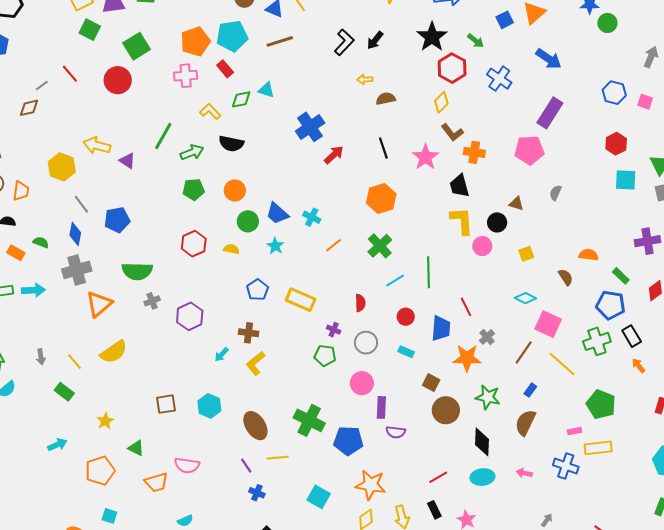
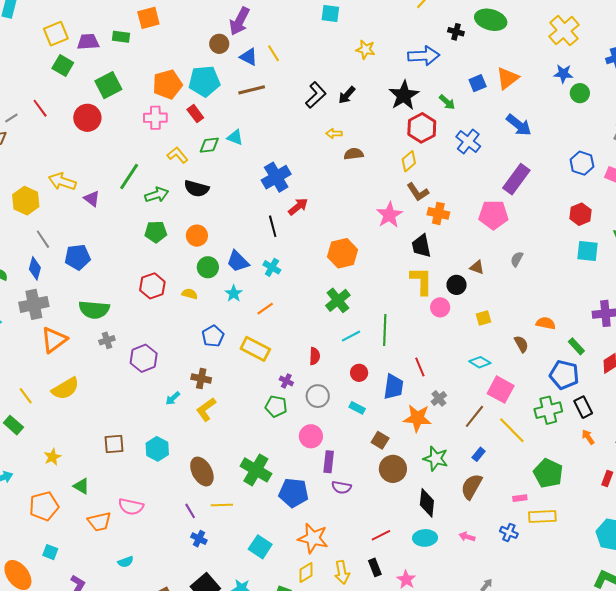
black line: (383, 148) -> (273, 226), moved
orange line: (334, 245) -> (265, 309), moved
blue cross: (566, 466) -> (509, 532), size x0.7

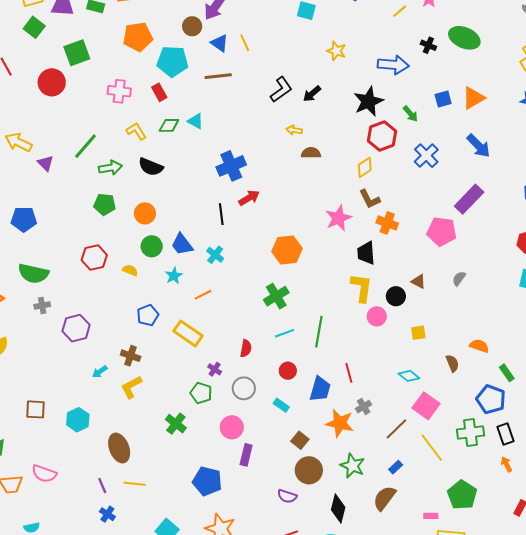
orange pentagon: (167, 84) -> (138, 37), moved
green cross: (256, 470) -> (176, 424), moved, size x0.7
purple semicircle: (341, 487) -> (287, 496), moved

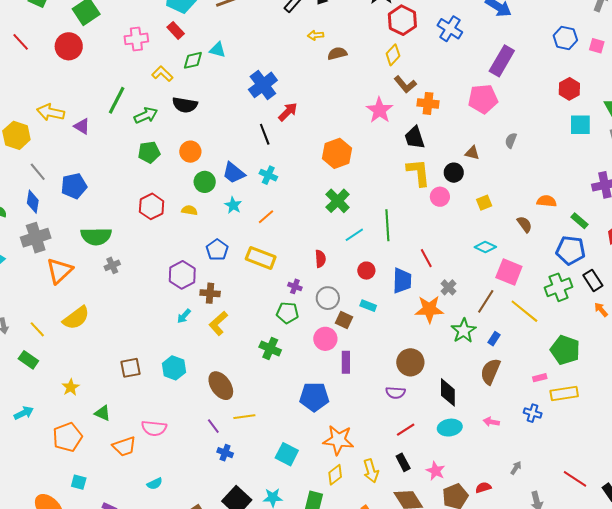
purple hexagon: (76, 328) -> (182, 275), moved
brown square: (300, 440) -> (344, 320), moved
green star: (353, 466) -> (464, 331), moved, turned 30

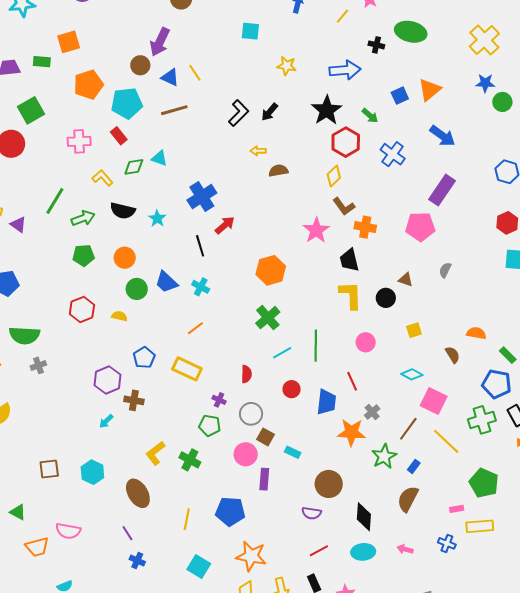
pink circle: (440, 197) -> (366, 342), moved
cyan star: (233, 205) -> (157, 218), moved
cyan rectangle: (368, 306) -> (293, 452), moved
yellow L-shape: (218, 323) -> (155, 453), moved
yellow line: (244, 417) -> (187, 519), moved, turned -75

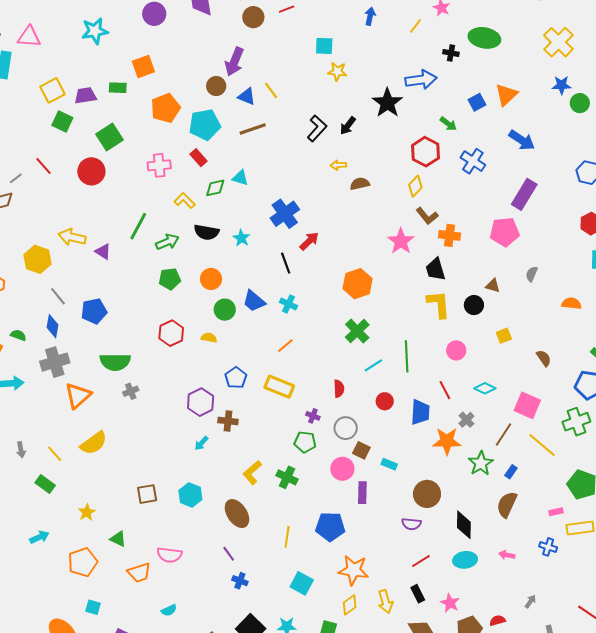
yellow star: (287, 66) -> (337, 72), moved
black star: (327, 110) -> (387, 103), moved
orange semicircle: (476, 333) -> (571, 303), moved
cyan diamond: (412, 374) -> (485, 388), moved

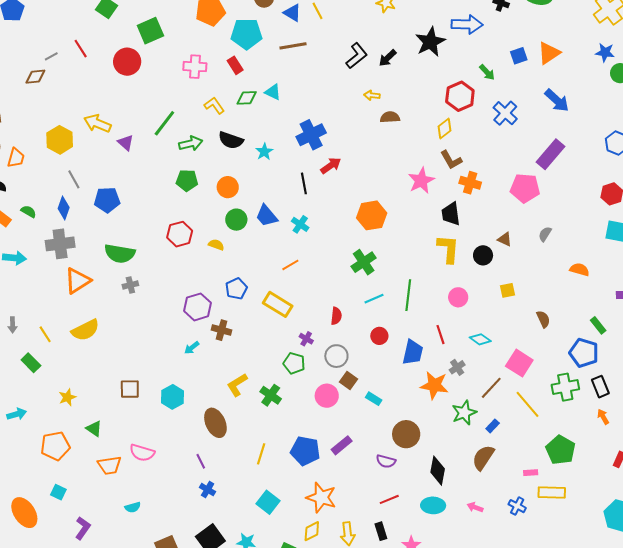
purple rectangle: (362, 493) -> (342, 445), moved, turned 40

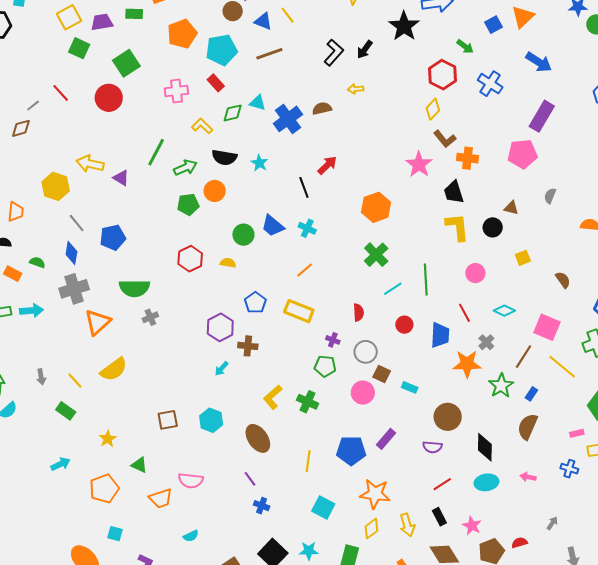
brown semicircle: (390, 117) -> (322, 108), moved
blue cross: (311, 135) -> (288, 119), moved
orange circle: (228, 187) -> (215, 191), moved

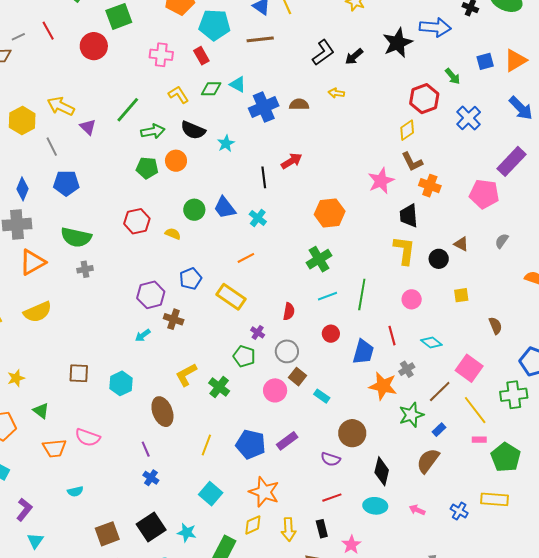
gray line: (77, 223) -> (52, 147), moved
pink rectangle: (577, 433) -> (479, 440), moved

